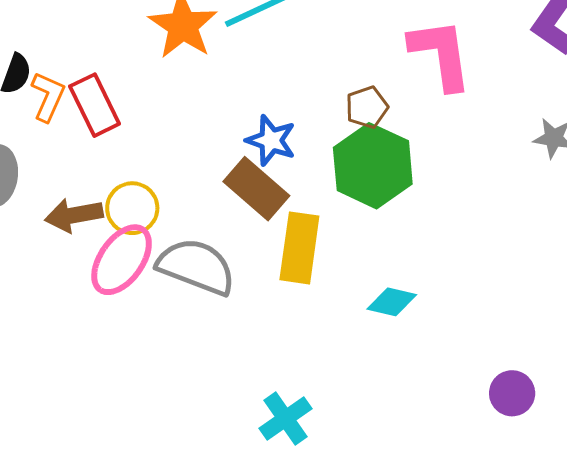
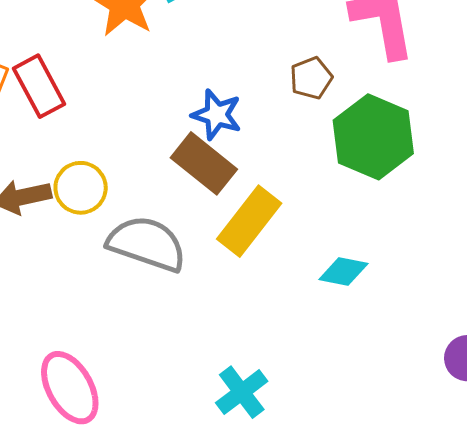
green hexagon: (373, 166) -> (373, 137), moved
yellow rectangle: (299, 248) -> (249, 221), turned 32
pink ellipse: (122, 260) -> (70, 388), moved, turned -62

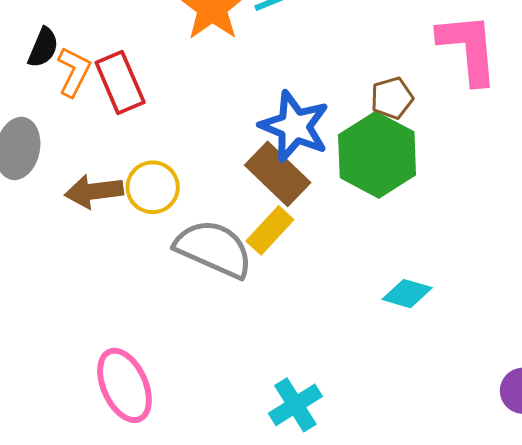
blue star: (217, 115) -> (295, 126), size x1.4
green hexagon: (373, 137) -> (377, 155), moved
yellow rectangle: (249, 221) -> (270, 230), moved, size x0.7

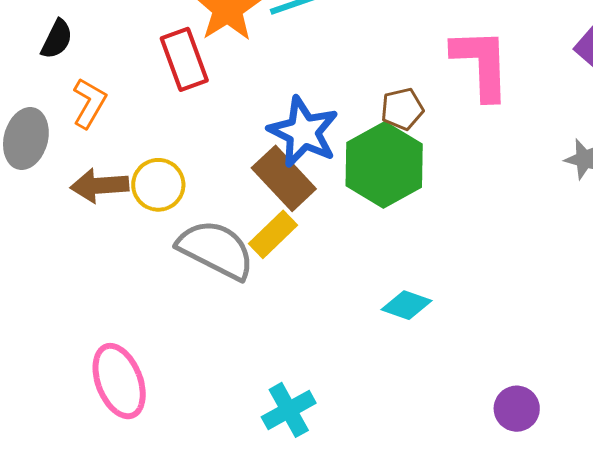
orange L-shape: (74, 72) -> (89, 103), moved
red rectangle: (120, 82) -> (184, 59), moved

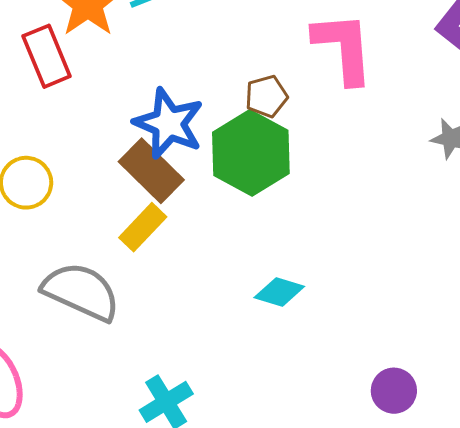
gray semicircle: (216, 250) -> (81, 292), moved

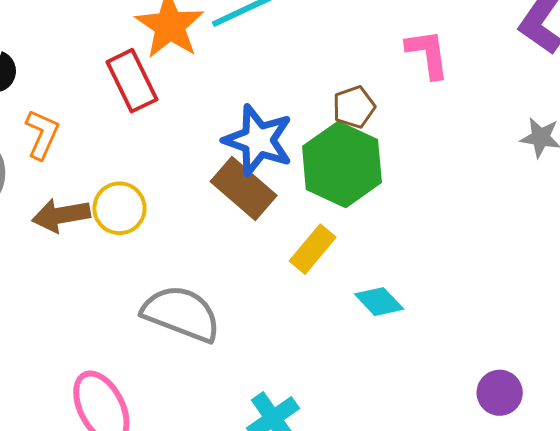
pink L-shape: (343, 48) -> (428, 54), size x0.7
yellow rectangle: (143, 227) -> (313, 249), moved
cyan diamond: (279, 292) -> (379, 302), turned 33

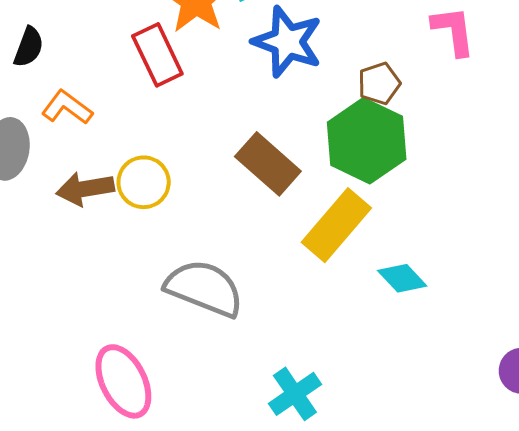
orange L-shape: (42, 134) -> (67, 107), turned -78
blue star: (258, 140) -> (287, 42), moved
yellow rectangle: (313, 249) -> (336, 225), size x1.5

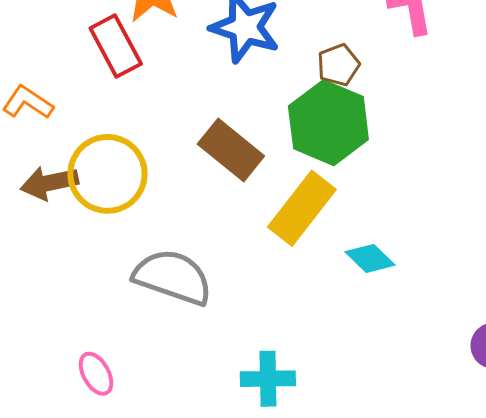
yellow circle: (144, 182) -> (107, 174), size x1.5
pink ellipse: (123, 381) -> (96, 374), size x0.6
cyan cross: (295, 394) -> (268, 379), turned 36

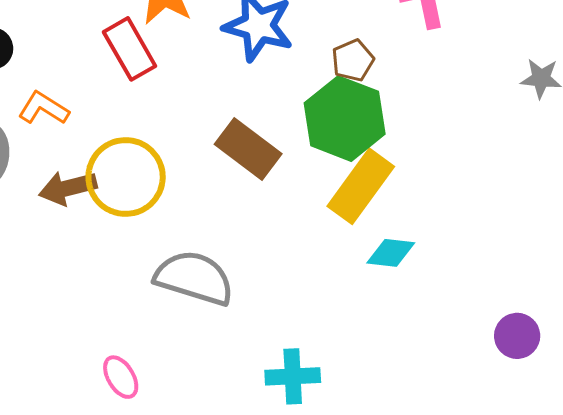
yellow rectangle: (302, 208) -> (361, 186), moved
cyan diamond: (370, 258) -> (391, 253), turned -36

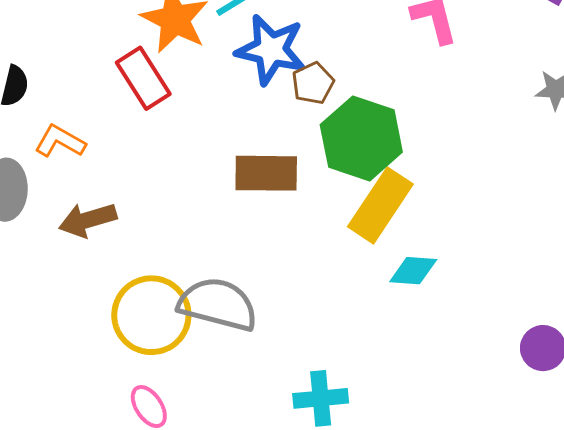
brown pentagon: (353, 60) -> (313, 83), moved
brown rectangle: (248, 149) -> (266, 173), turned -34
yellow circle: (126, 177) -> (151, 315), moved

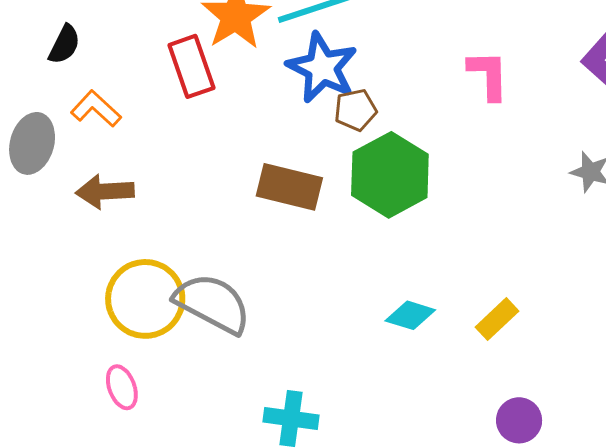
yellow rectangle: (380, 205) -> (497, 319), moved, size x0.6

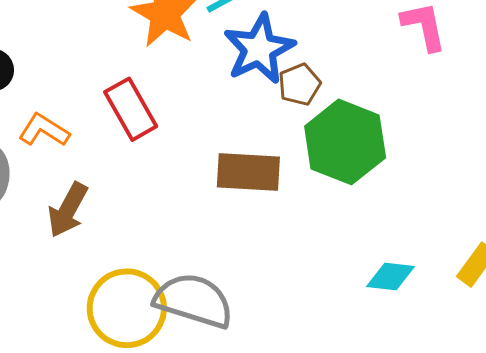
red rectangle: (191, 66) -> (131, 109), moved
blue star: (322, 68) -> (259, 49), turned 30
brown arrow: (105, 192) -> (68, 210), turned -48

